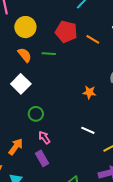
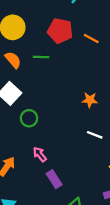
green circle: (36, 114) -> (29, 118), moved
white line: (88, 130) -> (95, 135), moved
purple rectangle: (42, 158) -> (54, 179), moved

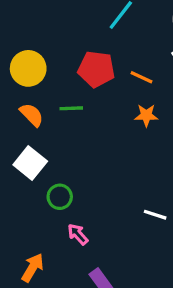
orange star: (90, 100) -> (146, 115), moved
pink arrow: (40, 154) -> (78, 234), moved

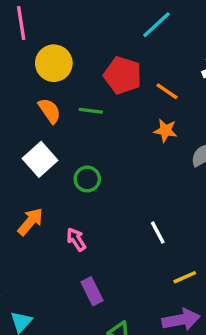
green circle: (60, 197) -> (87, 179), moved
white line: (155, 215) -> (158, 233), turned 35
orange arrow: (33, 268) -> (30, 222), moved

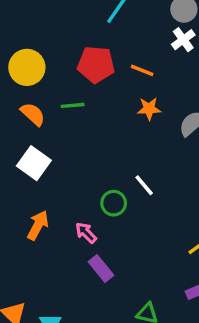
green circle: (87, 179) -> (114, 203), moved
white line: (158, 233) -> (144, 185), moved
purple rectangle: (92, 291) -> (101, 269), moved

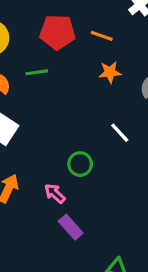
white line: (144, 185) -> (120, 133), moved

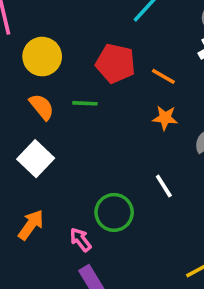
green circle: (80, 164) -> (114, 212), size x1.4

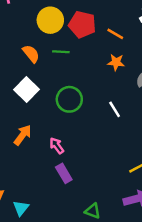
yellow circle: (42, 57) -> (50, 20), moved
green circle: (114, 212) -> (69, 99), moved

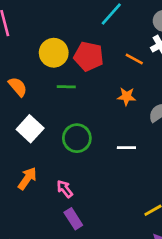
orange line: (115, 34) -> (134, 59), moved
orange semicircle: (31, 54) -> (18, 87), moved
white line: (115, 109) -> (126, 148), turned -56

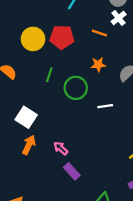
green line: (66, 87) -> (49, 75), moved, turned -64
white square: (30, 129) -> (26, 117), moved
green circle: (77, 138) -> (76, 88), moved

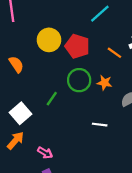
green line: (49, 75) -> (52, 99), moved
green circle: (76, 88) -> (79, 80), moved
pink arrow: (61, 148) -> (45, 153), turned 152

